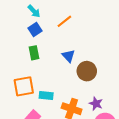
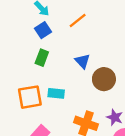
green rectangle: (34, 53) -> (42, 58), turned 32
cyan rectangle: (46, 95) -> (56, 93), moved

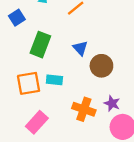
blue square: (43, 30) -> (17, 18), moved
green rectangle: (42, 58) -> (40, 45), size x1.5

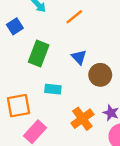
orange square: (29, 83) -> (18, 106), moved
orange cross: (84, 109) -> (82, 119), turned 35

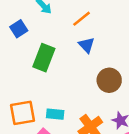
blue triangle: (79, 57) -> (87, 45), moved
cyan rectangle: (53, 89) -> (55, 114), moved

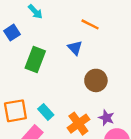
orange line: (82, 19) -> (90, 24), moved, turned 66
cyan rectangle: (55, 114) -> (46, 112), turned 42

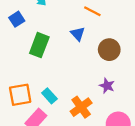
brown circle: (96, 80) -> (109, 50), moved
purple star: (106, 118) -> (107, 86), moved

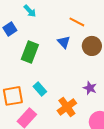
brown circle: (109, 50) -> (92, 46), moved
cyan rectangle: (49, 96) -> (40, 89), moved

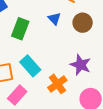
purple star: (90, 88) -> (81, 65), size x1.5
cyan rectangle: (40, 89) -> (30, 66), size x1.5

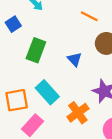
blue triangle: (54, 19) -> (75, 59), moved

